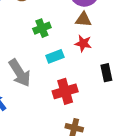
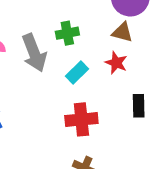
cyan rectangle: (55, 56) -> (77, 72), turned -35
gray arrow: (20, 73) -> (34, 53), moved

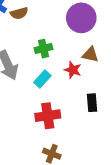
brown triangle: (122, 32) -> (90, 55), moved
green cross: (67, 33) -> (43, 49), moved

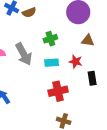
red star: (73, 70) -> (76, 62), moved
cyan rectangle: (42, 79) -> (52, 63), turned 48

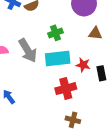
red star: (76, 62) -> (83, 65), moved
cyan rectangle: (52, 63) -> (58, 58), size x1.6

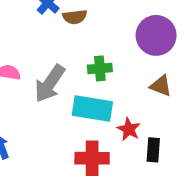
gray arrow: (28, 50) -> (50, 84), turned 50

